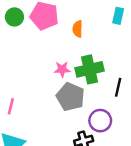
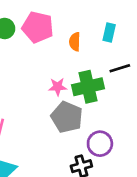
cyan rectangle: (118, 16) -> (109, 32), moved
black line: (118, 87) -> (120, 68), moved, turned 60

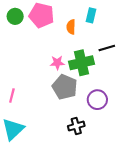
cyan rectangle: (109, 32) -> (91, 15), moved
purple circle: (100, 144) -> (97, 100), moved

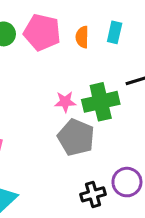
orange semicircle: (71, 27) -> (82, 37), moved
purple circle: (97, 100) -> (127, 182), moved

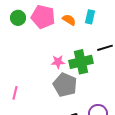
orange semicircle: (82, 37) -> (69, 20), turned 120

